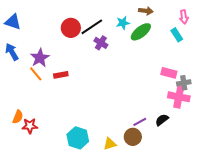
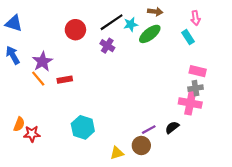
black line: (92, 27) -> (112, 22), moved
pink rectangle: (169, 73) -> (198, 71), moved
cyan hexagon: (78, 138) -> (83, 127), moved

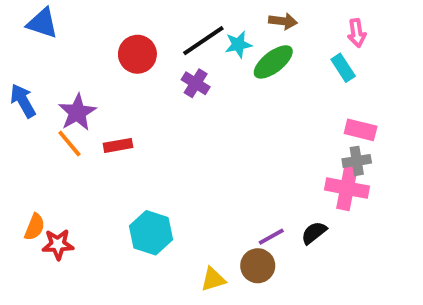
blue triangle: (14, 23) -> (42, 23), moved

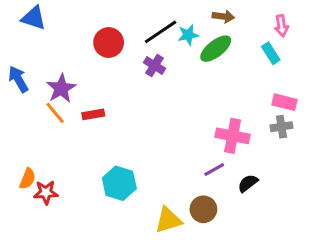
pink cross: (347, 188) -> (233, 136), moved
purple line: (271, 237) -> (214, 169), moved
yellow triangle: (213, 279) -> (168, 220), size x1.4

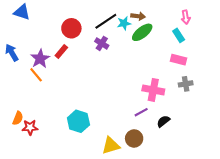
brown arrow: (223, 17) -> (138, 16), moved
pink rectangle: (285, 102) -> (179, 60), moved
red rectangle: (93, 114) -> (61, 52), moved, turned -40

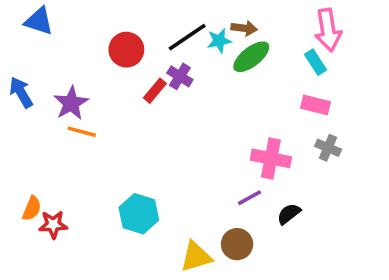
pink arrow: (186, 17) -> (328, 30), size x1.6
red rectangle: (61, 52) -> (155, 91), moved
orange line: (36, 75) -> (82, 132), moved, turned -35
gray cross: (186, 84) -> (328, 148), turned 32

